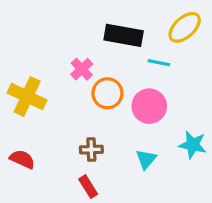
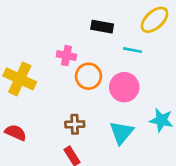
black rectangle: (124, 35) -> (102, 27), size x0.7
pink cross: (82, 69) -> (66, 56), turned -36
cyan triangle: (146, 159) -> (121, 133), size x1.4

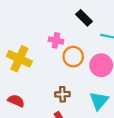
black rectangle: (102, 27) -> (84, 18), turned 35

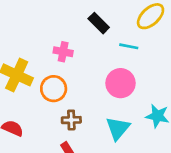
orange circle: (73, 57) -> (54, 89), moved

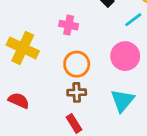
cyan line: (129, 46) -> (133, 20), turned -48
orange circle: (54, 89) -> (77, 64), moved

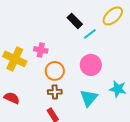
cyan line: (133, 20) -> (90, 34), moved
pink cross: (69, 25) -> (41, 50), moved

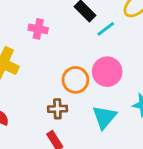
pink cross: (41, 50) -> (38, 29), moved
orange circle: (55, 71) -> (75, 80), moved

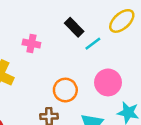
pink circle: (107, 72) -> (108, 82), moved

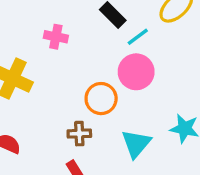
pink circle: (108, 82) -> (136, 72), moved

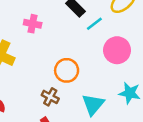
pink circle: (136, 72) -> (117, 50), moved
brown cross: (79, 134) -> (50, 97), turned 30

